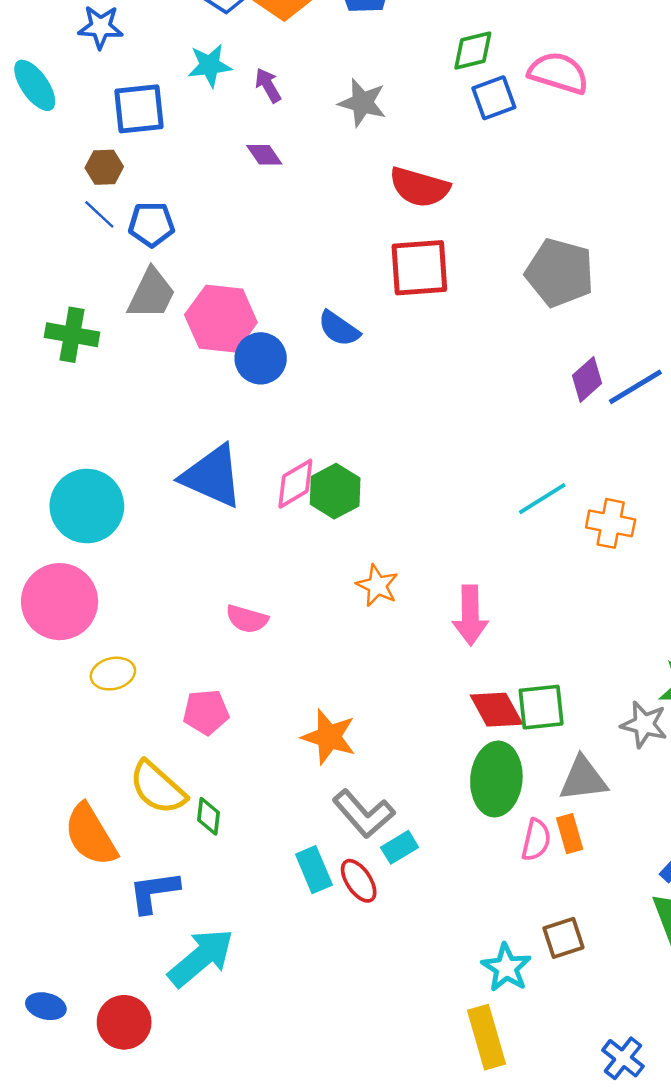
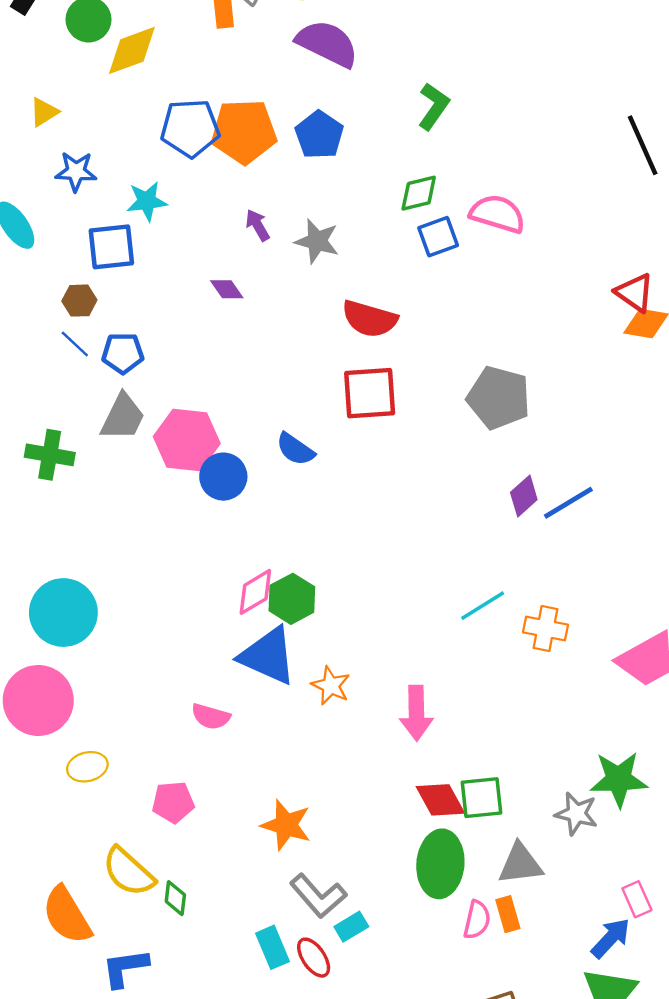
cyan star: (210, 65) -> (147, 201), moved
purple arrow: (268, 85) -> (258, 225), moved
blue triangle: (212, 476) -> (268, 656), moved

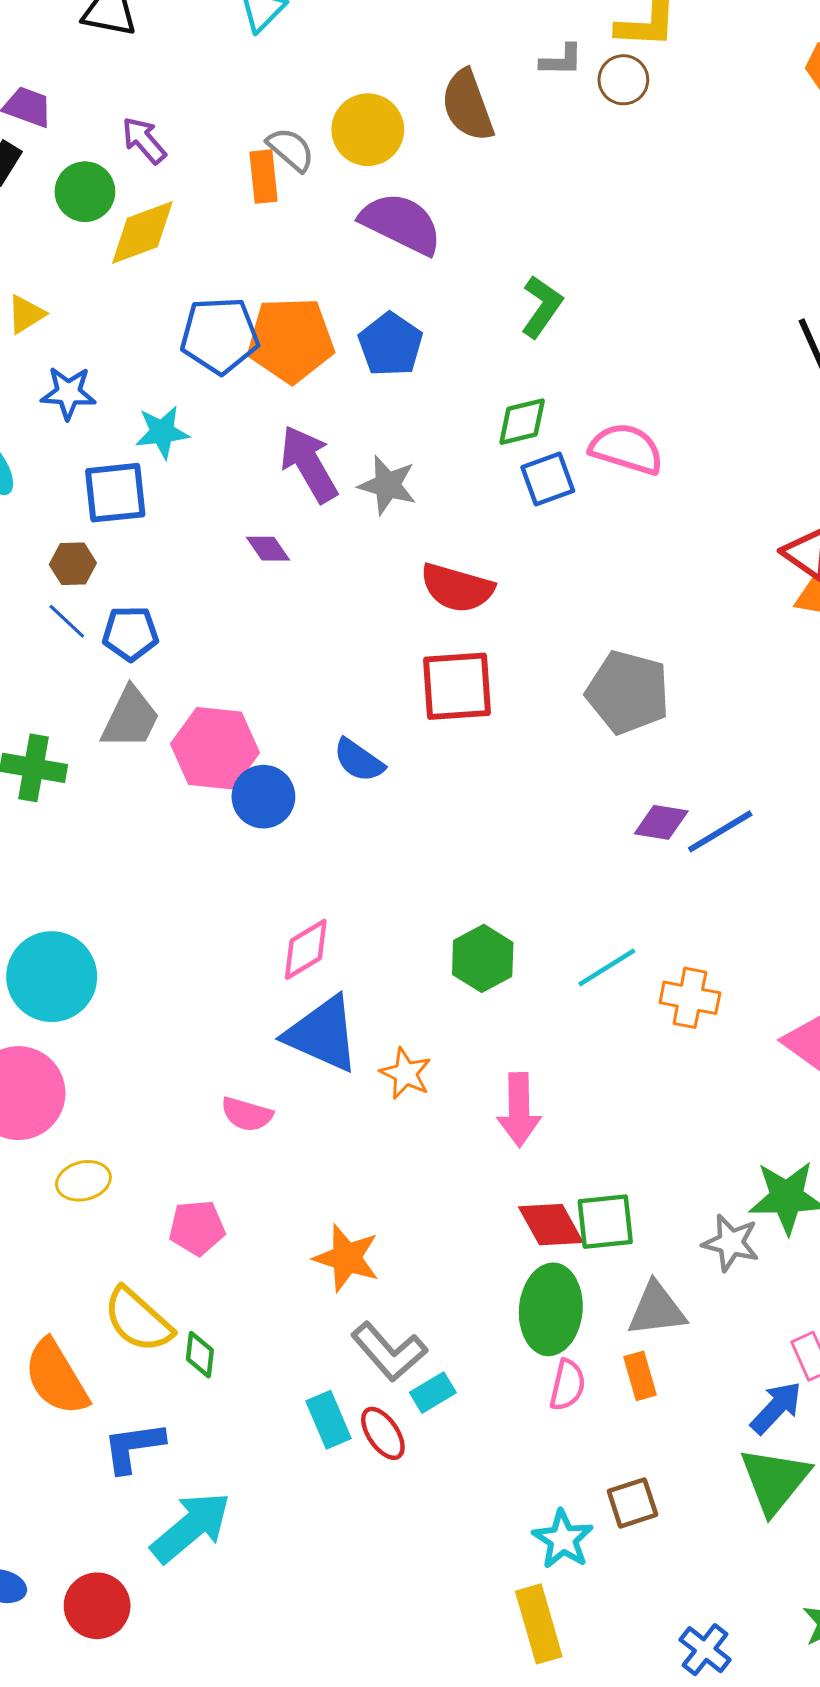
purple arrow: (258, 225) -> (309, 464), size x1.8
purple diamond: (524, 496) -> (661, 822), turned 51
green hexagon: (292, 599) -> (483, 958), moved
pink semicircle: (477, 920) -> (567, 1385), moved

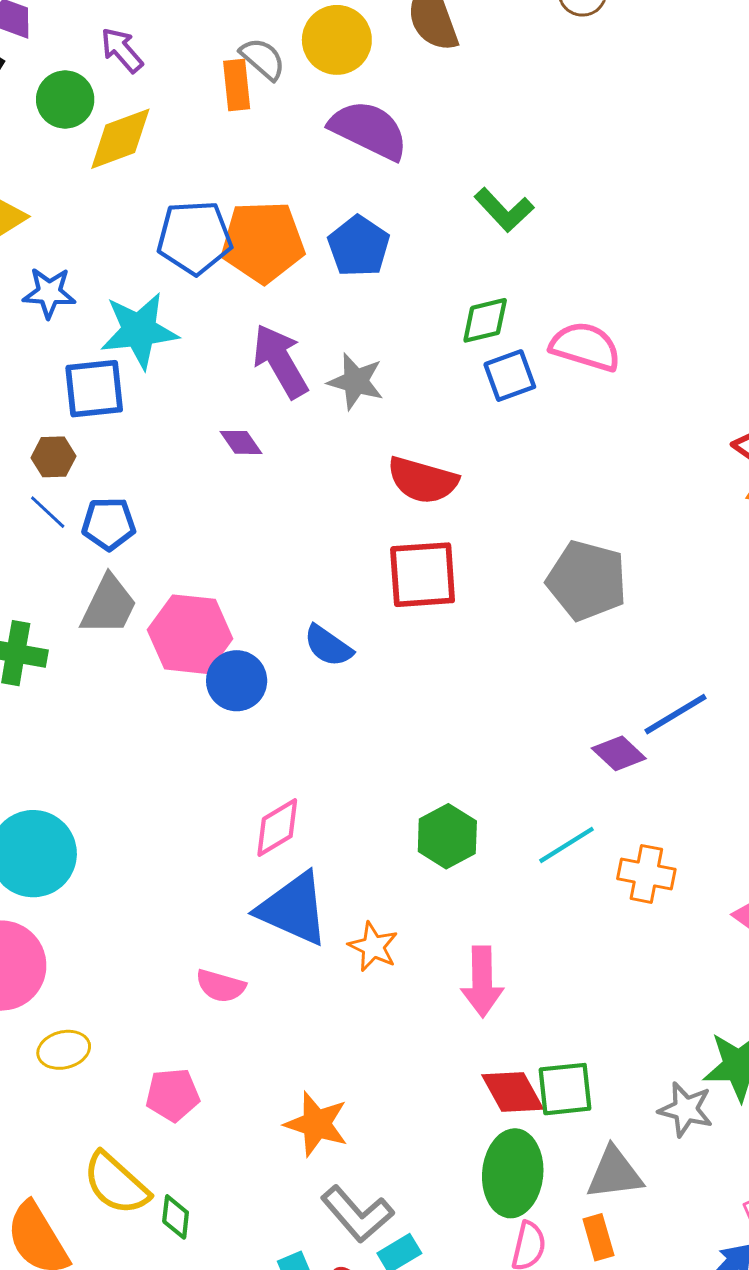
green L-shape: (542, 307) -> (504, 210), turned 102
cyan star: (162, 432) -> (139, 331), size x1.5
purple diamond: (661, 822) -> (619, 753), moved, turned 34

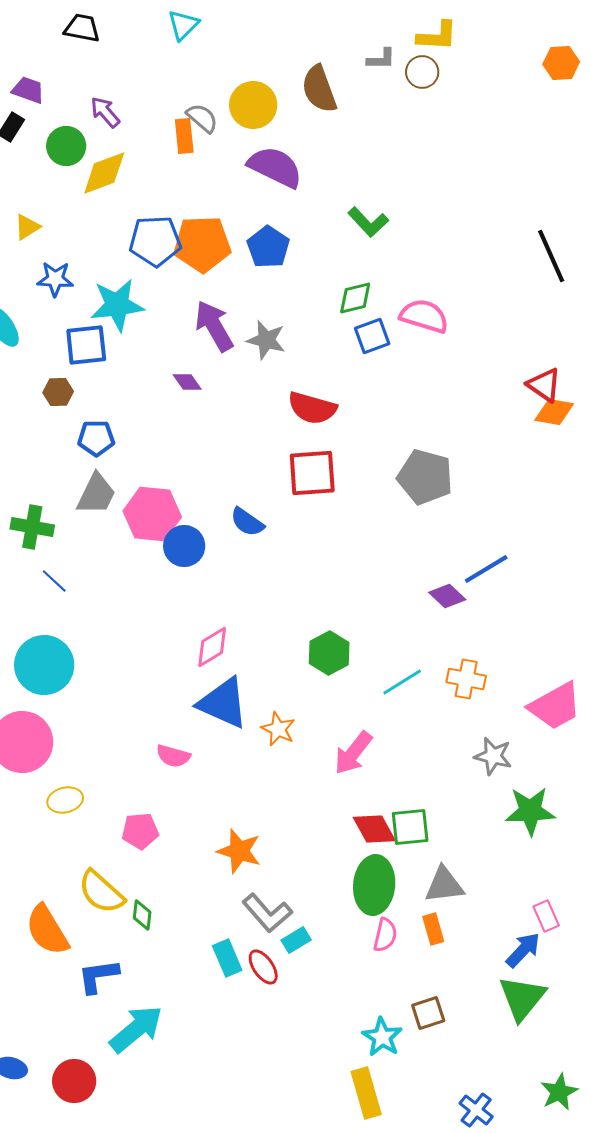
blue line: (48, 512) -> (54, 581), moved
cyan line: (566, 845) -> (402, 682), moved
pink arrow: (482, 982) -> (353, 753), turned 39
gray star: (686, 1109) -> (493, 756), moved

